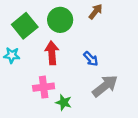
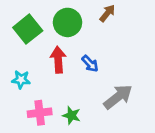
cyan star: (12, 55) -> (21, 80), moved
blue arrow: (91, 59) -> (90, 64), moved
pink cross: (44, 87) -> (40, 113), moved

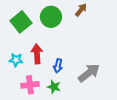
red arrow: (58, 60) -> (37, 54), moved
blue arrow: (90, 64) -> (58, 66), moved, turned 56

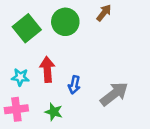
pink cross: (30, 85) -> (16, 109), moved
green star: (54, 87) -> (54, 112), moved

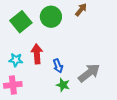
blue arrow: (74, 85) -> (58, 66), turned -32
green star: (54, 112) -> (63, 85), moved

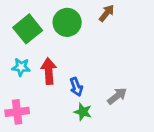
cyan star: (16, 60) -> (21, 67), moved
gray arrow: (89, 73) -> (117, 96), size x0.7

